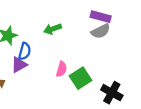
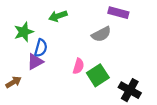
green arrow: (53, 29) -> (58, 16), moved
gray semicircle: (101, 31) -> (101, 34), moved

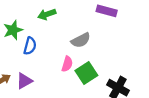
gray semicircle: (101, 34) -> (81, 40), moved
purple triangle: (35, 62) -> (24, 81), moved

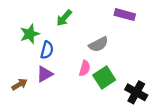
green arrow: (47, 14) -> (64, 18), turned -30
purple triangle: (24, 81) -> (45, 74), moved

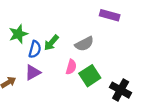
green arrow: (64, 18) -> (51, 43), moved

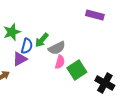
gray semicircle: (84, 44) -> (57, 48), moved
purple triangle: (33, 72) -> (20, 59), moved

